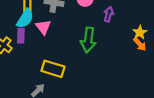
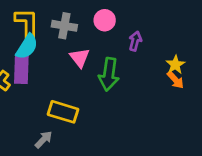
pink triangle: (43, 27) -> (80, 58), moved
purple rectangle: (21, 36) -> (21, 69), size x1.5

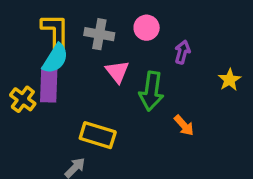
orange arrow: (175, 80) -> (184, 125), moved

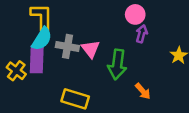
pink circle: (147, 28) -> (135, 14), moved
gray cross: (99, 34) -> (67, 46), moved

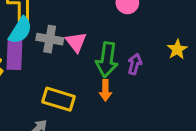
purple arrow: (142, 34) -> (135, 64), moved
orange arrow: (143, 91) -> (105, 90), moved, turned 42

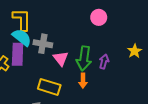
cyan semicircle: (20, 30) -> (22, 37), turned -84
pink triangle: (76, 42) -> (61, 58), moved

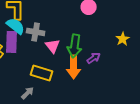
purple arrow: (104, 62) -> (94, 58), moved, turned 40
orange arrow: (83, 81) -> (74, 67), size x1.6

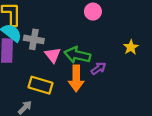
green arrow: (75, 46) -> (77, 55), turned 95

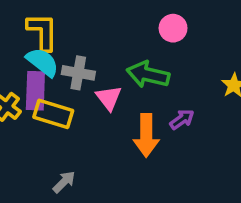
green arrow: (77, 55) -> (148, 75), moved
yellow rectangle: (41, 85) -> (53, 114), moved

